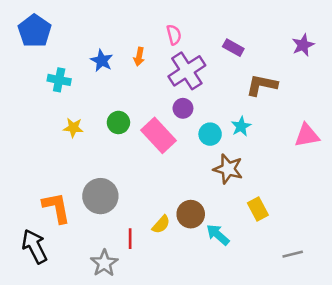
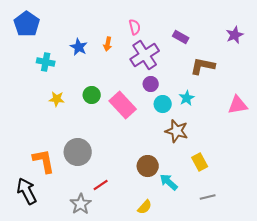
purple circle: (183, 108) -> (151, 84), moved
yellow semicircle: (161, 224) -> (145, 207), moved
red line: (130, 239) -> (101, 185), turned 56
gray line: (293, 254) -> (208, 197), moved

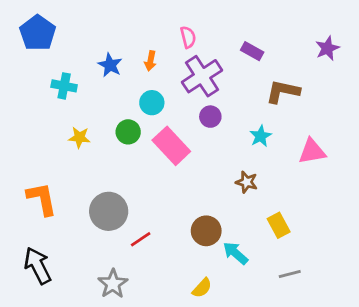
cyan circle: (163, 104) -> (152, 103), moved
pink triangle: (238, 105) -> (312, 151), moved
brown star: (177, 131) -> (247, 182), size x0.7
orange L-shape: (44, 161) -> (42, 199), moved
red line: (101, 185) -> (141, 239), moved

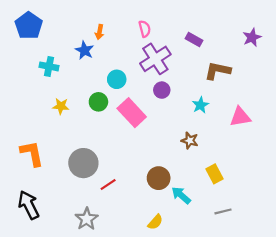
orange arrow: (150, 61) -> (100, 32), moved

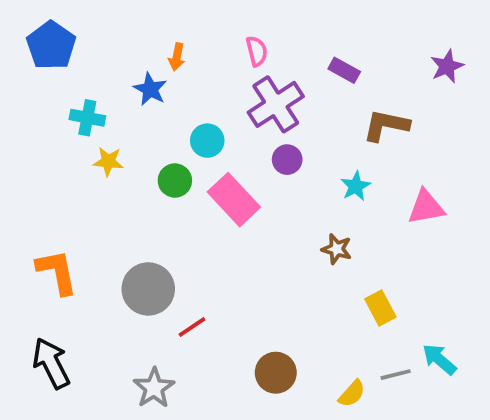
yellow star: (61, 106) -> (108, 161), moved
brown circle: (159, 178) -> (276, 373), moved
cyan arrow: (181, 195) -> (439, 359), moved
yellow semicircle: (155, 222) -> (352, 394), moved

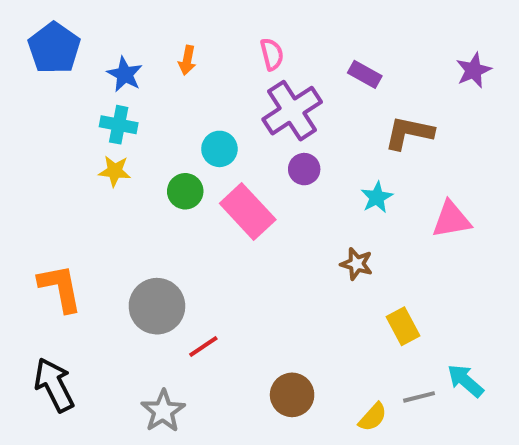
blue star: (150, 89) -> (125, 74), moved
cyan cross: (87, 118) -> (119, 125), moved

